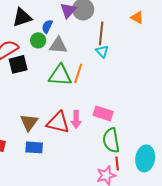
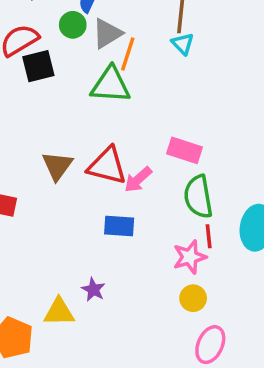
gray triangle: (58, 45) -> (107, 33), turned -36
orange line: (78, 73) -> (128, 54), moved
pink arrow: (76, 119) -> (138, 180), moved, turned 48
blue rectangle: (34, 147) -> (119, 226), moved

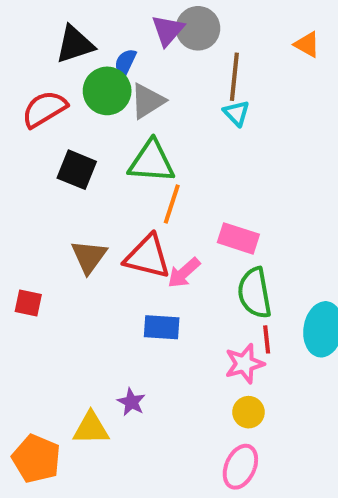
green circle: (73, 25) -> (107, 91), size x1.5
orange line: (128, 54) -> (172, 204), moved
black square: (38, 66) -> (77, 170), moved, turned 36
pink ellipse: (210, 345) -> (240, 467), moved

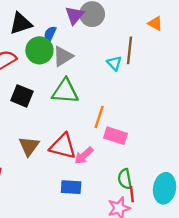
brown line: (234, 77) -> (129, 50), moved
orange line: (172, 204) -> (99, 117), moved
green semicircle: (255, 293) -> (125, 179), moved, size x0.7

